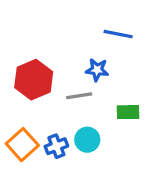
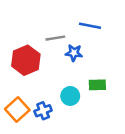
gray line: (79, 96) -> (55, 38), moved
cyan circle: (87, 140) -> (70, 96), moved

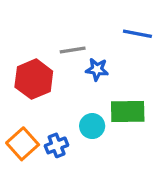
blue line: (90, 26) -> (137, 34), moved
green rectangle: (97, 85) -> (128, 111), size x1.5

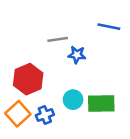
red hexagon: (34, 79) -> (28, 79), moved
green rectangle: (128, 111) -> (101, 103), moved

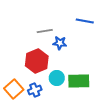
red hexagon: (28, 79) -> (37, 61), moved

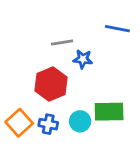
cyan circle: (57, 78) -> (80, 121), moved
blue cross: (35, 90) -> (48, 124), turned 32

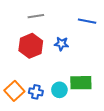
gray line: (62, 43) -> (36, 16), moved
red hexagon: (51, 84) -> (31, 46), moved

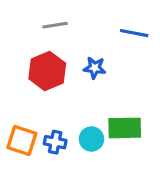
orange square: (14, 91) -> (22, 141), turned -30

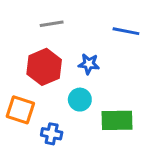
cyan circle: (91, 139) -> (80, 100), moved
orange square: (22, 141) -> (20, 110), moved

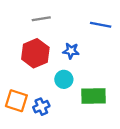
orange square: (20, 110) -> (16, 101), moved
blue cross: (52, 134) -> (41, 107), turned -35

